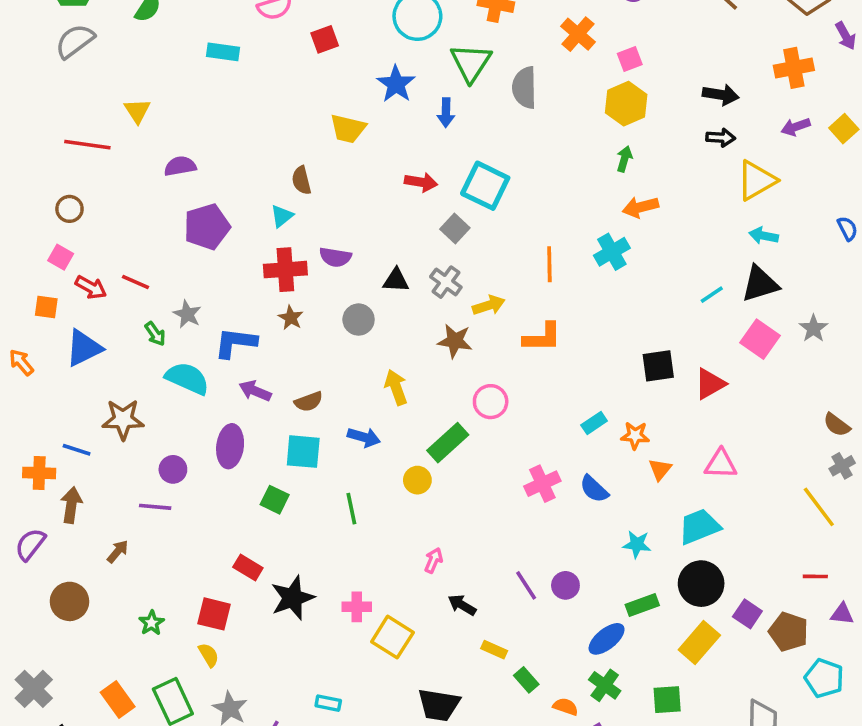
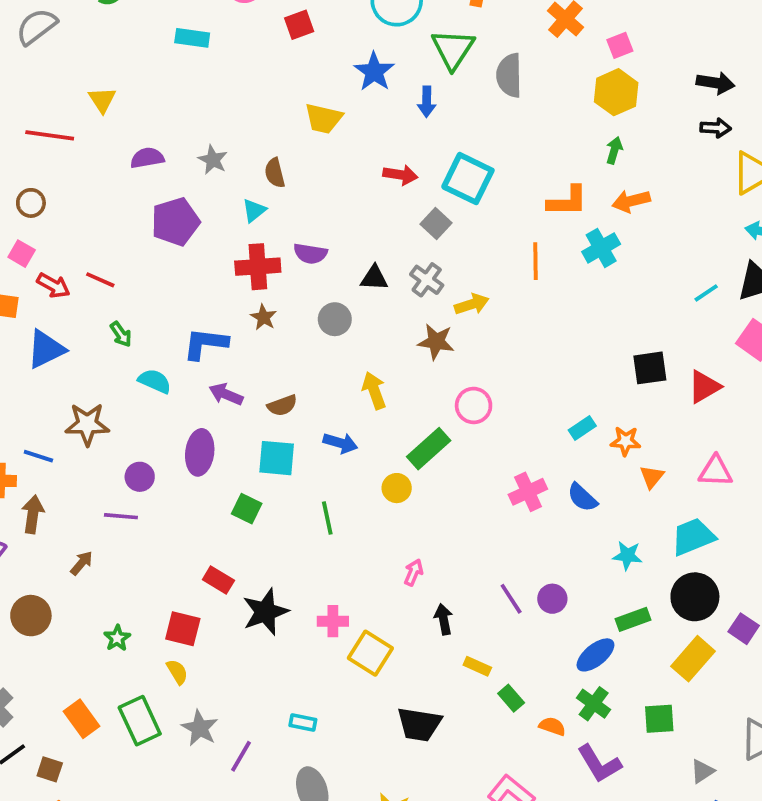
gray star: (187, 314) -> (213, 160), moved
orange L-shape: (542, 337) -> (567, 201), moved
cyan semicircle: (187, 378) -> (155, 381), size x0.7
black arrow: (462, 605) -> (444, 619), turned 48

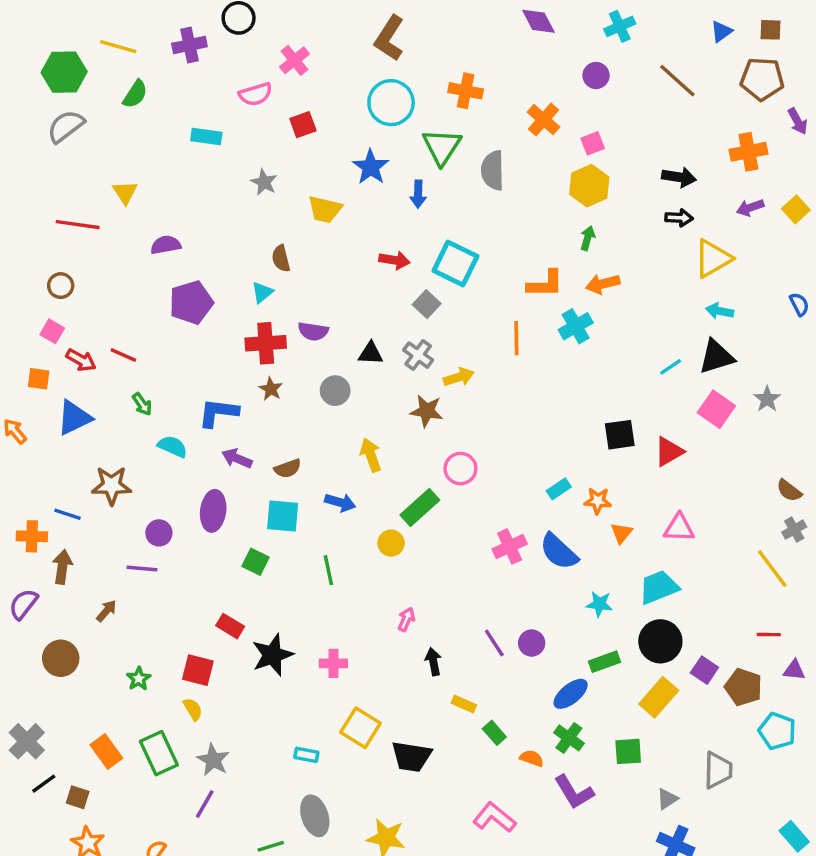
gray star: (213, 160) -> (264, 182), moved
blue semicircle: (582, 497) -> (559, 552), size x1.4
yellow square: (370, 653) -> (361, 728), moved
purple line: (241, 756) -> (205, 804), moved

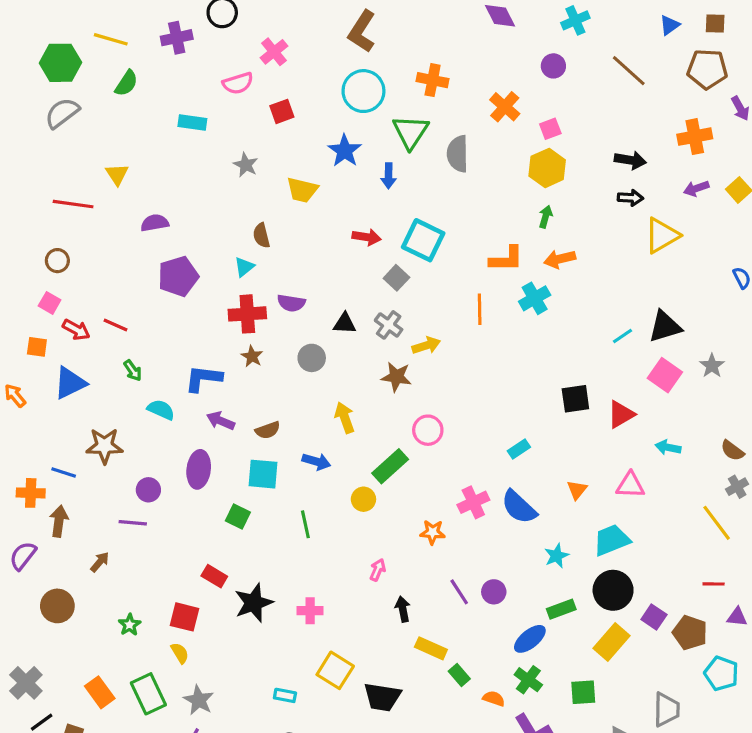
cyan arrow: (720, 311) -> (668, 447), moved
orange star: (598, 501) -> (433, 532), moved
cyan star: (599, 604) -> (557, 556), turned -30
yellow rectangle: (464, 704) -> (431, 648), size x1.4

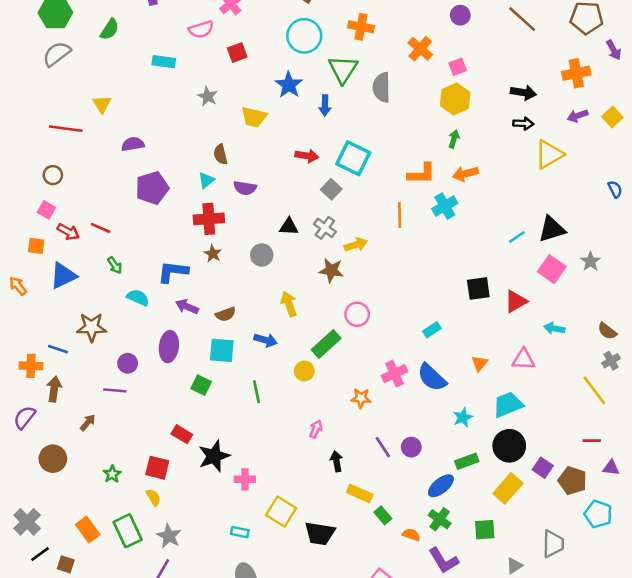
purple semicircle: (291, 303) -> (245, 188), moved
pink cross: (310, 611) -> (245, 479), moved

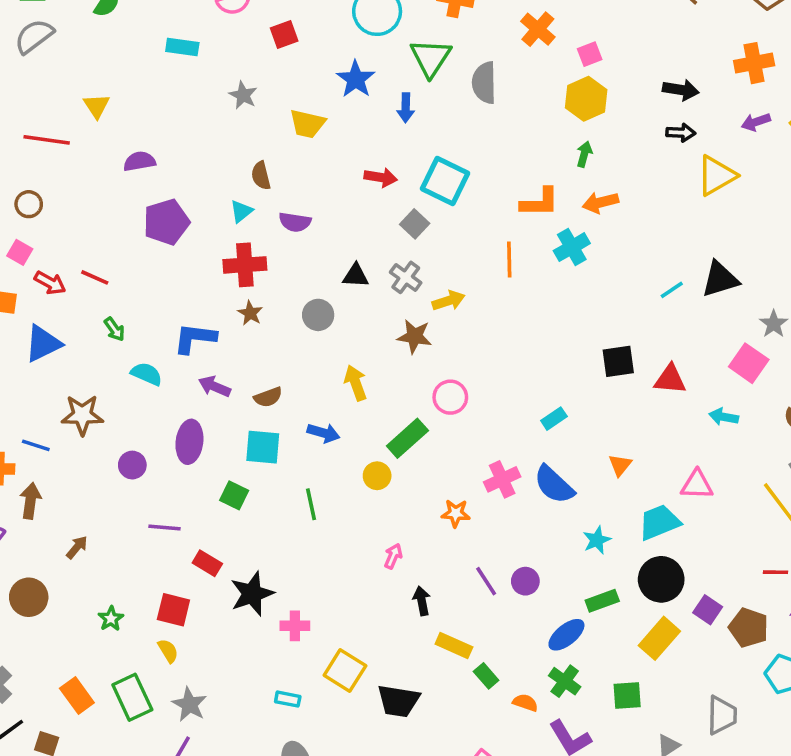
pink square: (552, 269) -> (749, 363), moved
red triangle: (516, 301) -> (670, 379), turned 35
pink triangle: (523, 359) -> (697, 485), moved
purple line: (115, 390) -> (164, 528), moved

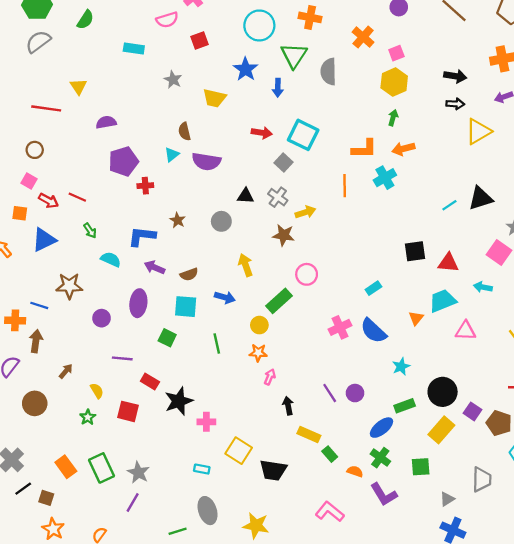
purple semicircle: (295, 222) -> (206, 161), size x1.4
red cross: (245, 265) -> (145, 186), moved, size x0.6
orange star: (456, 513) -> (258, 353), moved
cyan trapezoid: (659, 522) -> (443, 301), moved
yellow semicircle: (168, 651) -> (97, 391), moved

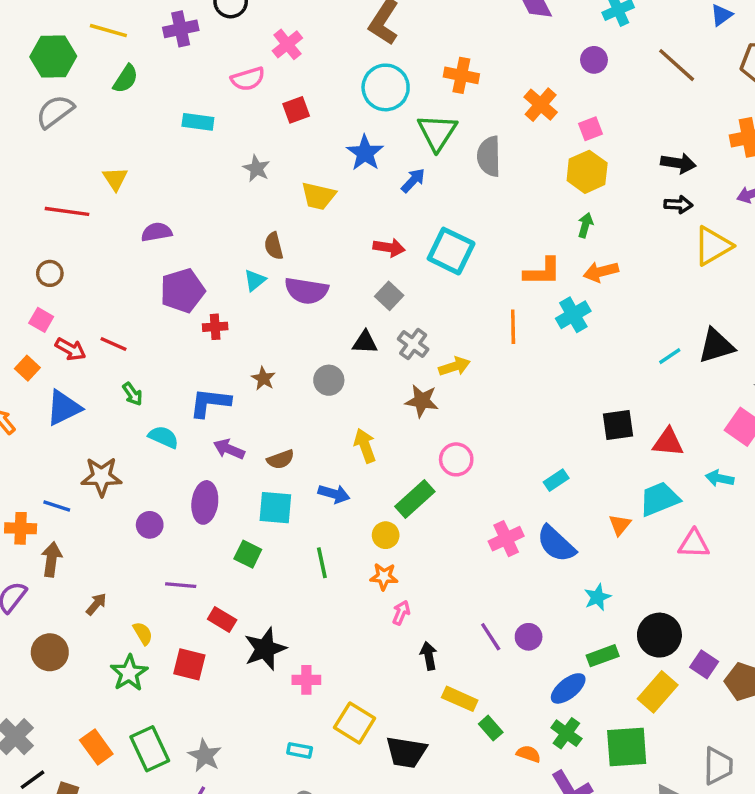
blue arrow: (278, 88) -> (413, 180), turned -138
gray square: (284, 163) -> (389, 296), moved
orange square: (20, 213) -> (27, 368), turned 35
green star: (88, 417) -> (129, 673), size x1.5
green square: (421, 467) -> (627, 747), size x1.5

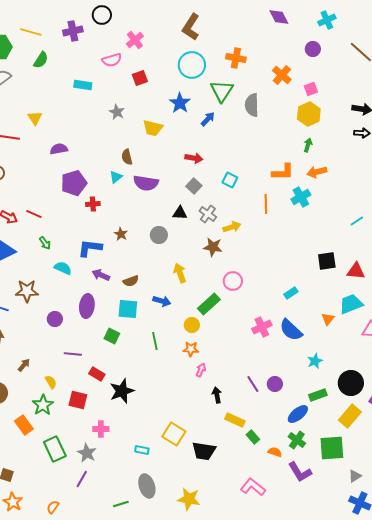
cyan square: (451, 251) -> (230, 180), moved, size x0.6
pink cross: (306, 680) -> (101, 429), moved
orange rectangle: (96, 747) -> (24, 425), moved

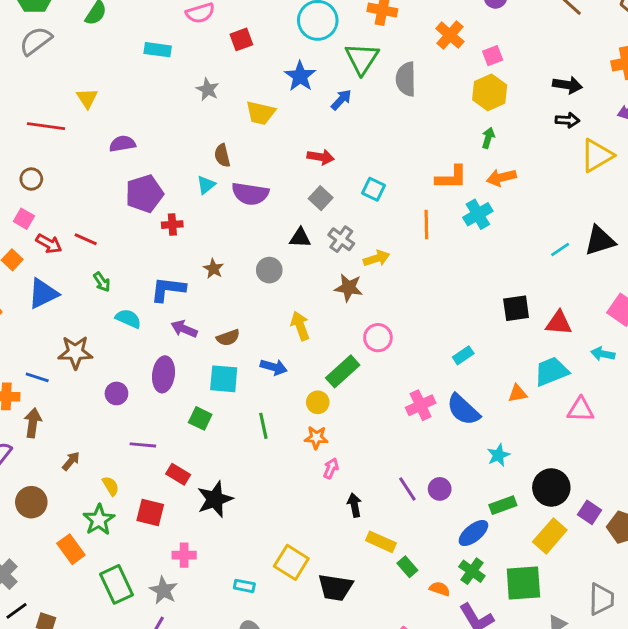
orange triangle: (328, 319) -> (518, 393), turned 40

